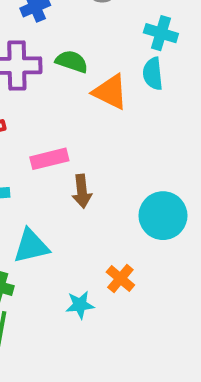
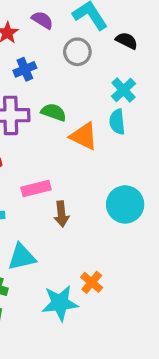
cyan cross: (161, 33) -> (123, 90), turned 30
cyan circle: (163, 216) -> (125, 204), moved
cyan star: (80, 305) -> (60, 303), size x1.6

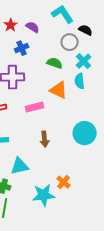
purple semicircle: (42, 20) -> (33, 27), moved
gray circle: (77, 52) -> (70, 42), moved
green semicircle: (54, 112) -> (55, 63), moved
pink rectangle: (36, 189) -> (35, 107), moved

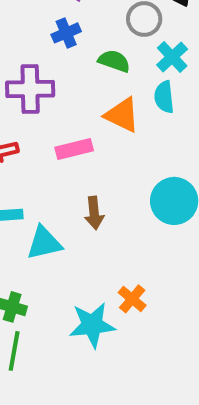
blue cross: (22, 48) -> (66, 33), moved
cyan triangle: (20, 166) -> (44, 243), moved

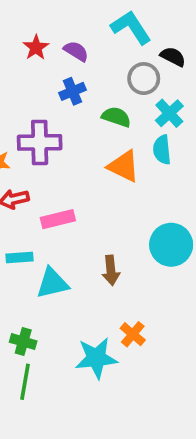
pink rectangle: (74, 149) -> (58, 219), moved
brown arrow: (94, 213) -> (111, 270), moved

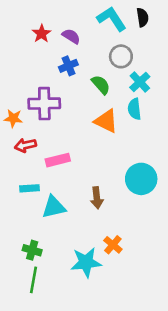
black semicircle: (173, 57) -> (143, 17), moved, turned 54
green semicircle: (116, 117) -> (101, 85), turned 30

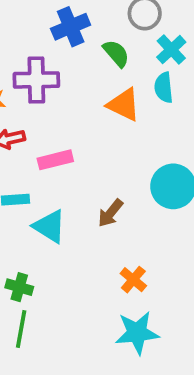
blue cross: (68, 66) -> (71, 27), size x1.4
brown arrow: (97, 198) -> (110, 213), turned 45
cyan triangle: (54, 207) -> (50, 226), turned 45
cyan star: (86, 262) -> (137, 333), moved

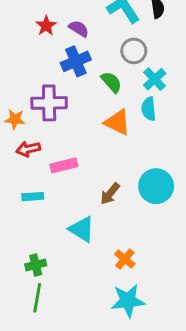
brown arrow: (110, 213) -> (110, 194), moved
cyan triangle: (50, 226) -> (82, 229), moved
green cross: (19, 287) -> (36, 265), turned -30

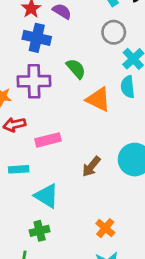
blue cross: (76, 61) -> (37, 38), moved, turned 36
green semicircle: (111, 82) -> (76, 69), moved
cyan triangle: (82, 229) -> (47, 196), moved
green cross: (36, 265) -> (40, 231), moved

